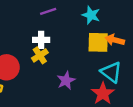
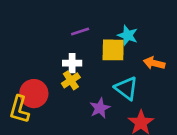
yellow square: (98, 42) -> (113, 50), moved
cyan triangle: (111, 72) -> (126, 88), moved

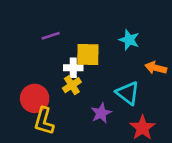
purple line: (80, 31) -> (51, 36), moved
yellow square: (113, 50) -> (88, 54), moved
yellow L-shape: (19, 109) -> (44, 121), moved

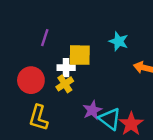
purple line: (51, 36) -> (45, 38), turned -54
cyan triangle: (128, 93) -> (110, 119), moved
red circle: (35, 98) -> (31, 80), moved

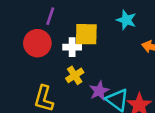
red circle: (31, 80) -> (37, 43), moved
yellow cross: (65, 84) -> (75, 75), moved

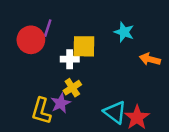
red circle: (37, 43) -> (31, 40), moved
purple star: (99, 91) -> (61, 103), moved

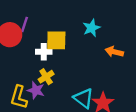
cyan star: (124, 32) -> (92, 28), turned 30
purple star: (61, 103) -> (36, 90), turned -30

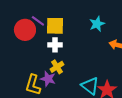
purple line: (24, 24) -> (38, 21), turned -72
yellow square: (56, 40) -> (55, 26), moved

